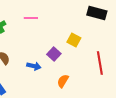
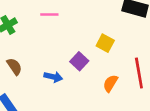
orange semicircle: (63, 81) -> (110, 83), moved

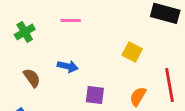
purple square: (79, 61) -> (95, 95), moved, turned -36
blue arrow: (53, 77) -> (68, 66), moved

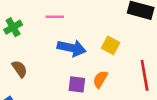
blue arrow: (68, 66) -> (72, 48), moved, size x1.5
orange semicircle: (138, 96) -> (100, 79), moved

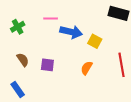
blue arrow: (72, 48) -> (71, 32), moved
purple square: (77, 84) -> (47, 65), moved

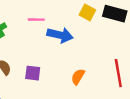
yellow square: (95, 41) -> (87, 12), moved

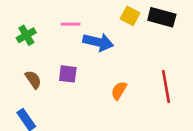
purple square: (33, 73) -> (68, 74), moved

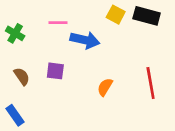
green cross: (26, 35) -> (15, 33), turned -30

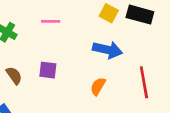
blue arrow: (85, 40) -> (107, 50), moved

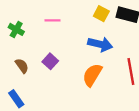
purple square: (48, 70) -> (50, 61), turned 35
orange semicircle: (98, 86) -> (92, 75), size x1.5

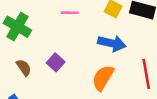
pink line: (53, 20) -> (70, 13), moved
green cross: (16, 29) -> (17, 27), size x1.5

